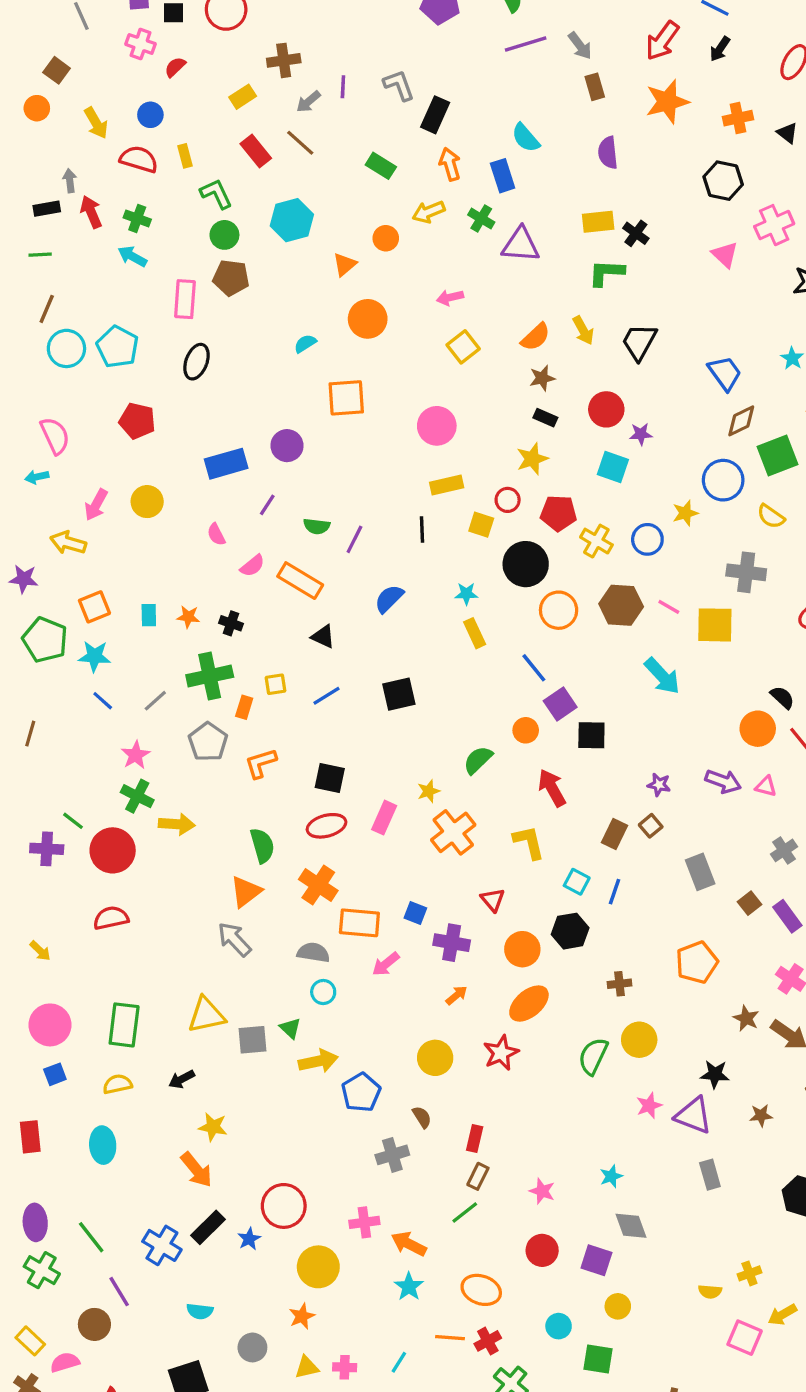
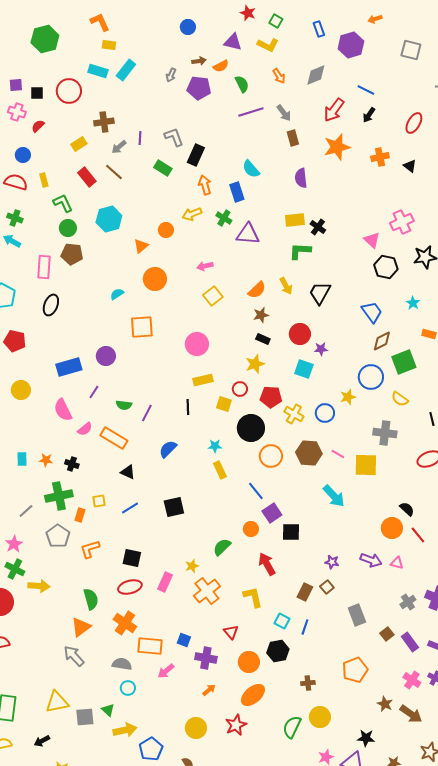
green rectangle: (381, 166) -> (163, 168), moved
black hexagon: (723, 181) -> (386, 267), moved
pink semicircle: (216, 534) -> (63, 410), size x1.6

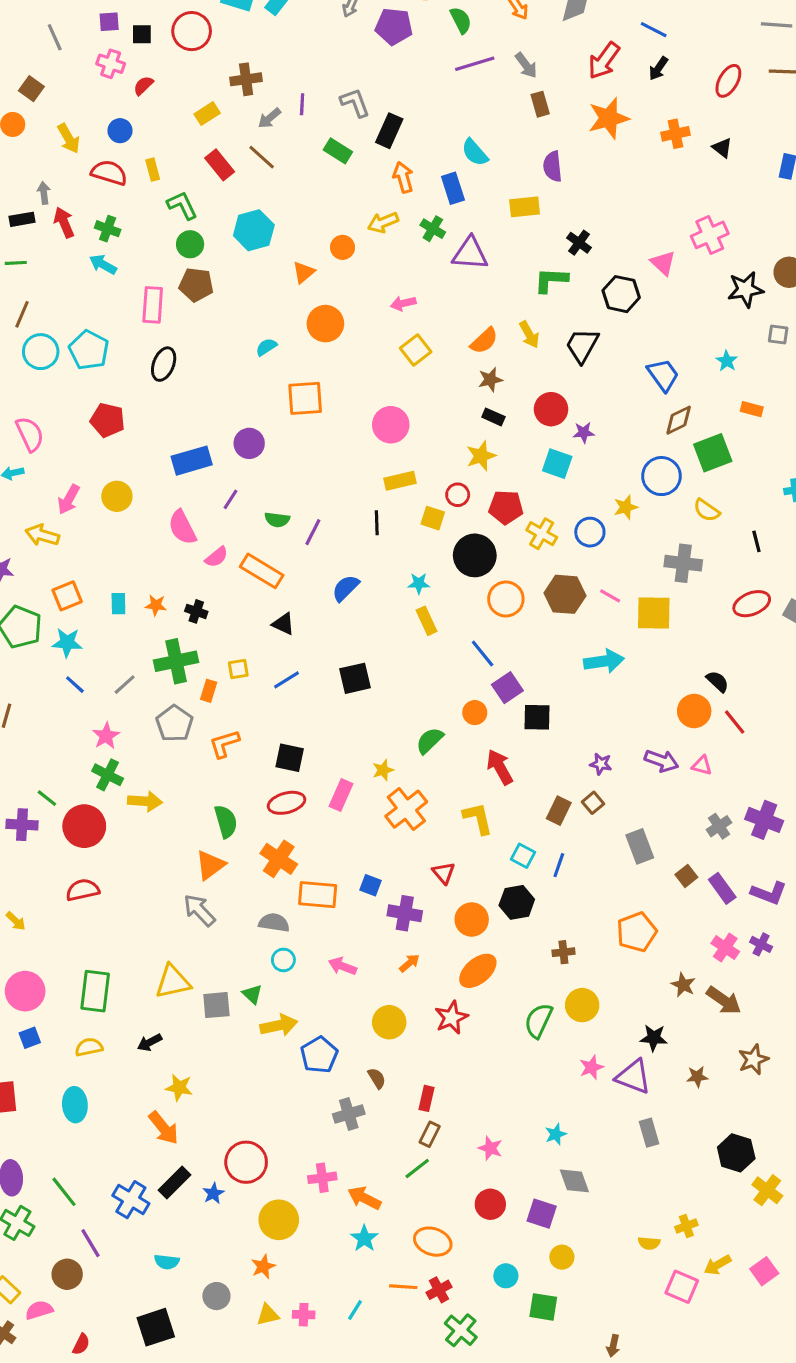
yellow rectangle: (295, 220) -> (525, 207), moved
black hexagon: (386, 267) -> (621, 294), moved
cyan arrow: (334, 496) -> (604, 661), turned -55
pink arrow: (166, 671) -> (343, 966), moved, turned 60

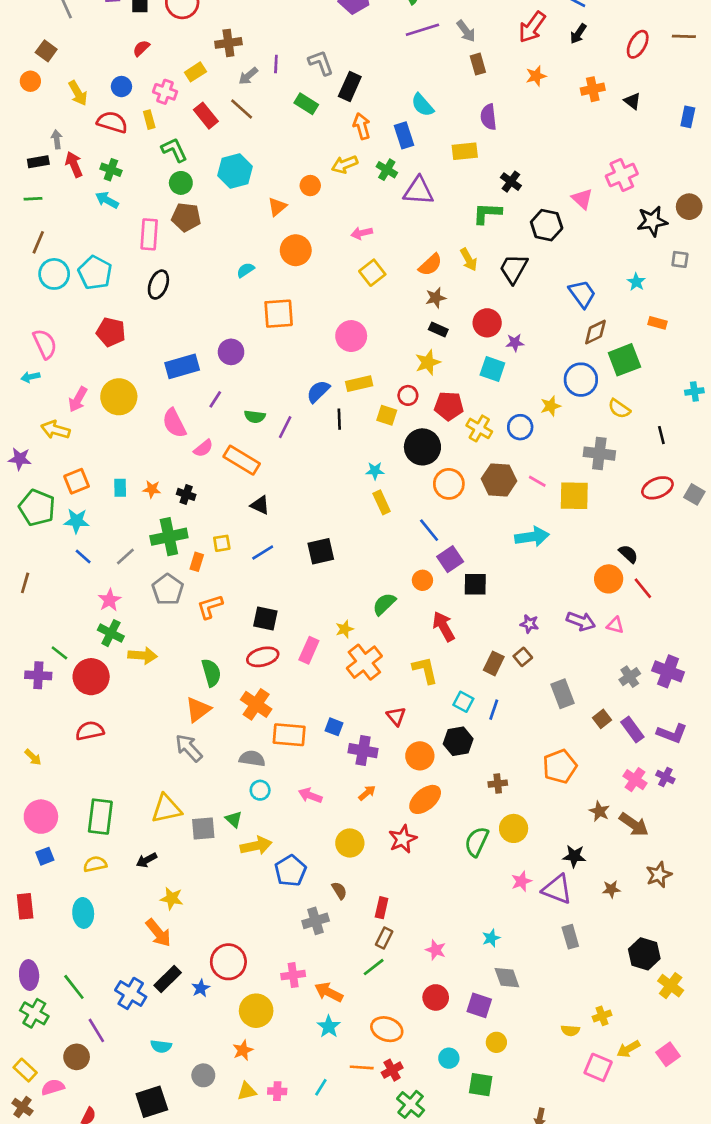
pink cross: (111, 64) -> (165, 92), moved
orange star: (609, 118) -> (536, 76), size x0.6
yellow circle: (117, 496) -> (119, 397), size x1.4
blue semicircle: (346, 588) -> (318, 391), moved

